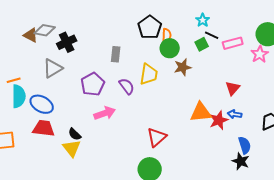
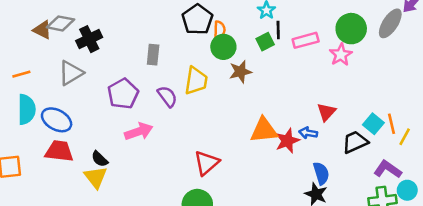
black line: (212, 35) -> (278, 30), turned 64
orange line: (14, 80) -> (21, 74), moved
red triangle: (233, 88) -> (326, 112), moved

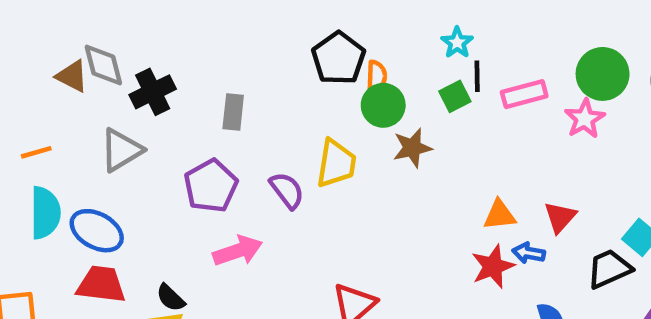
gray diamond: (60, 23) -> (103, 65), turned 64
gray rectangle: (153, 55) -> (233, 112), moved
orange triangle: (264, 130) -> (500, 215), moved, size x0.7

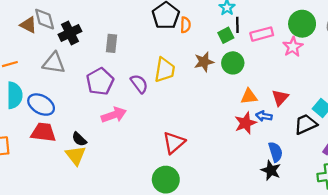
green circle: (383, 105) -> (233, 63), moved
gray triangle: (121, 150) -> (54, 63), turned 40

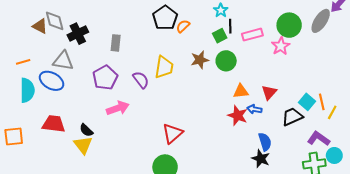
orange semicircle: (185, 25) -> (183, 26), turned -136
blue ellipse: (41, 105) -> (52, 81), moved
red star: (245, 123) -> (238, 116), turned -30

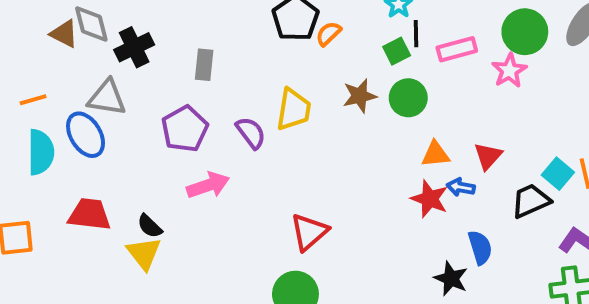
blue ellipse: (52, 81) -> (86, 135), turned 30
black star: (261, 159) -> (451, 279), moved

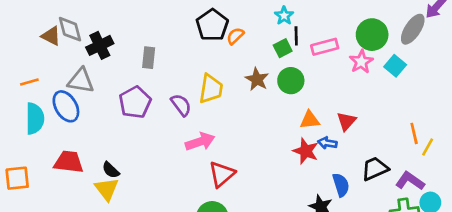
brown star: (360, 96) -> (257, 79), turned -30
cyan square: (558, 174) -> (395, 66), moved
pink arrow: (208, 185) -> (200, 142), moved
black trapezoid: (531, 201) -> (375, 169), moved

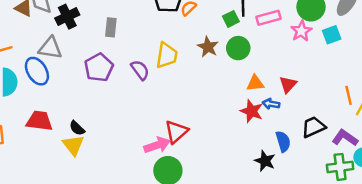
cyan square: (395, 66) -> (332, 35), turned 30
pink arrow: (200, 142) -> (157, 145), moved

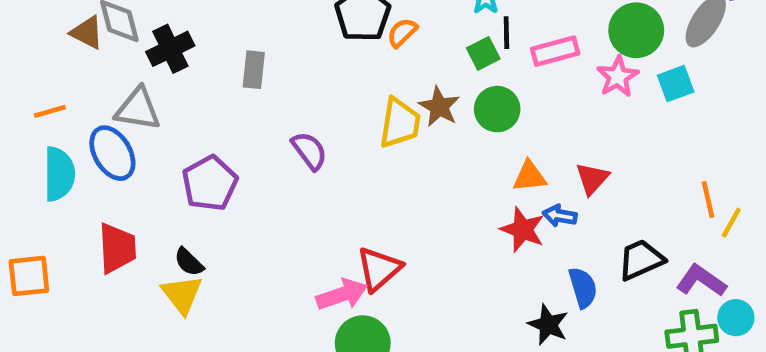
yellow trapezoid: (167, 55) -> (400, 123), moved
purple pentagon: (99, 67) -> (210, 183), moved
red trapezoid: (39, 121) -> (117, 248), turned 80

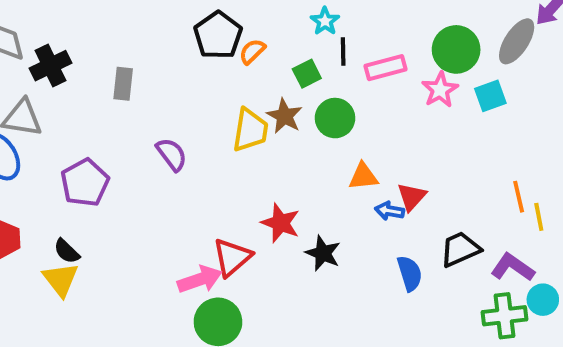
green square: (483, 53) -> (307, 74), moved
red triangle: (592, 179) -> (412, 197), moved
yellow line: (731, 223) -> (539, 217), turned -40
red star: (523, 230) -> (281, 223), moved
black star: (548, 325) -> (323, 253), moved

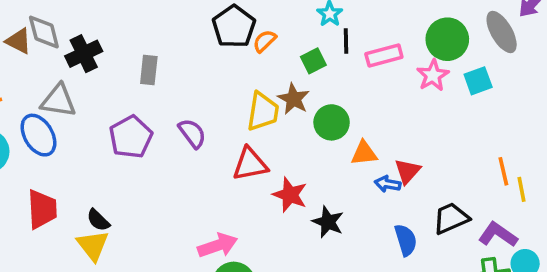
gray ellipse: (517, 41) -> (502, 32), turned -63
green circle: (335, 118) -> (332, 122), moved
purple pentagon: (85, 183) -> (131, 137), moved
red triangle: (232, 257) -> (250, 164), moved, turned 30

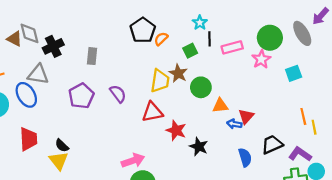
cyan square: (478, 81) -> (294, 73), moved

